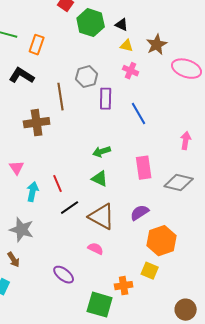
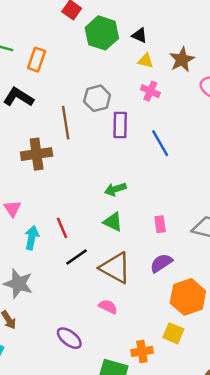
pink rectangle: (144, 168) -> (160, 224), moved, size x0.6

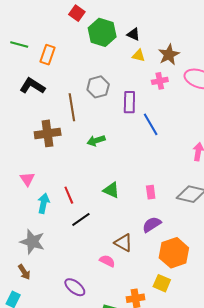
pink cross: (150, 91) -> (160, 81), moved, turned -35
purple rectangle: (120, 125) -> (129, 102), moved
green arrow: (115, 189) -> (96, 141), moved
brown triangle: (115, 268) -> (123, 243), moved, size x0.7

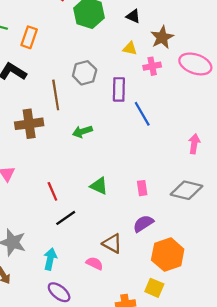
black triangle: (133, 34) -> (133, 16), moved
yellow triangle: (139, 56) -> (130, 48), moved
cyan arrow: (43, 203) -> (50, 259), moved

